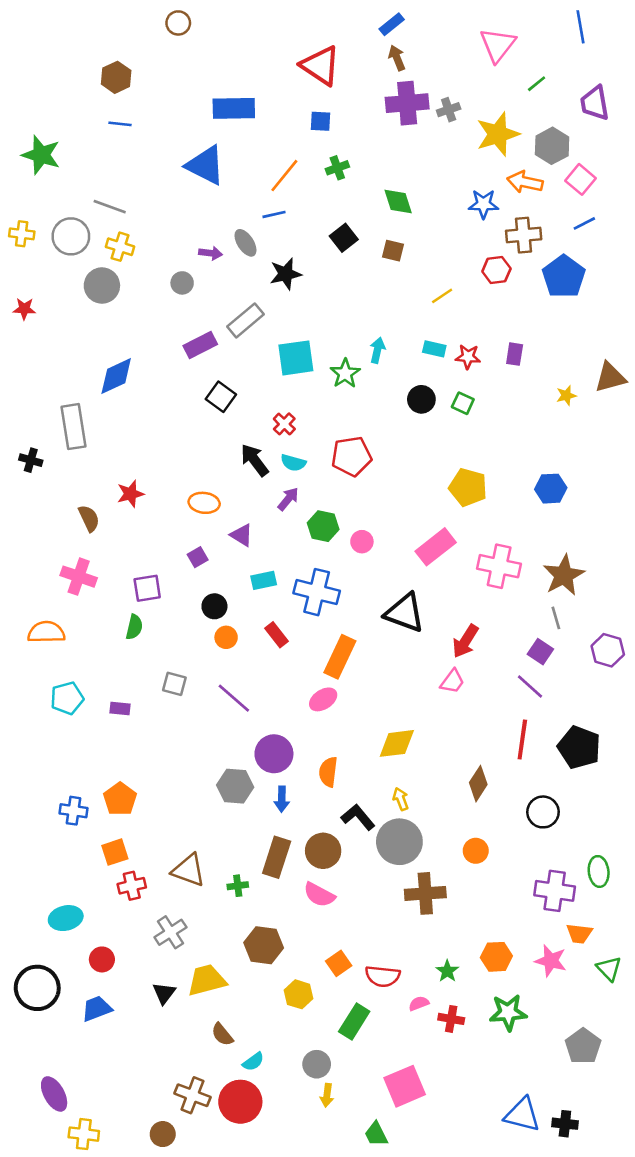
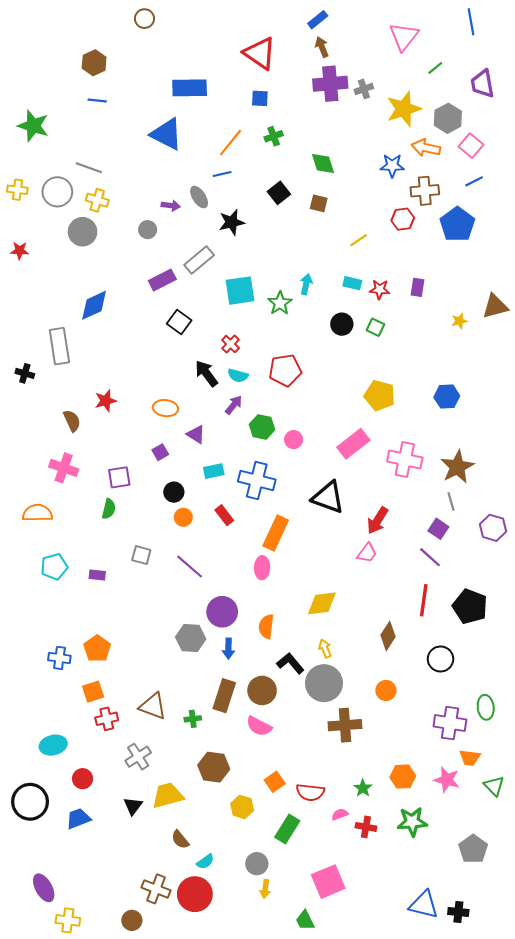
pink ellipse: (323, 699) -> (262, 568), turned -55

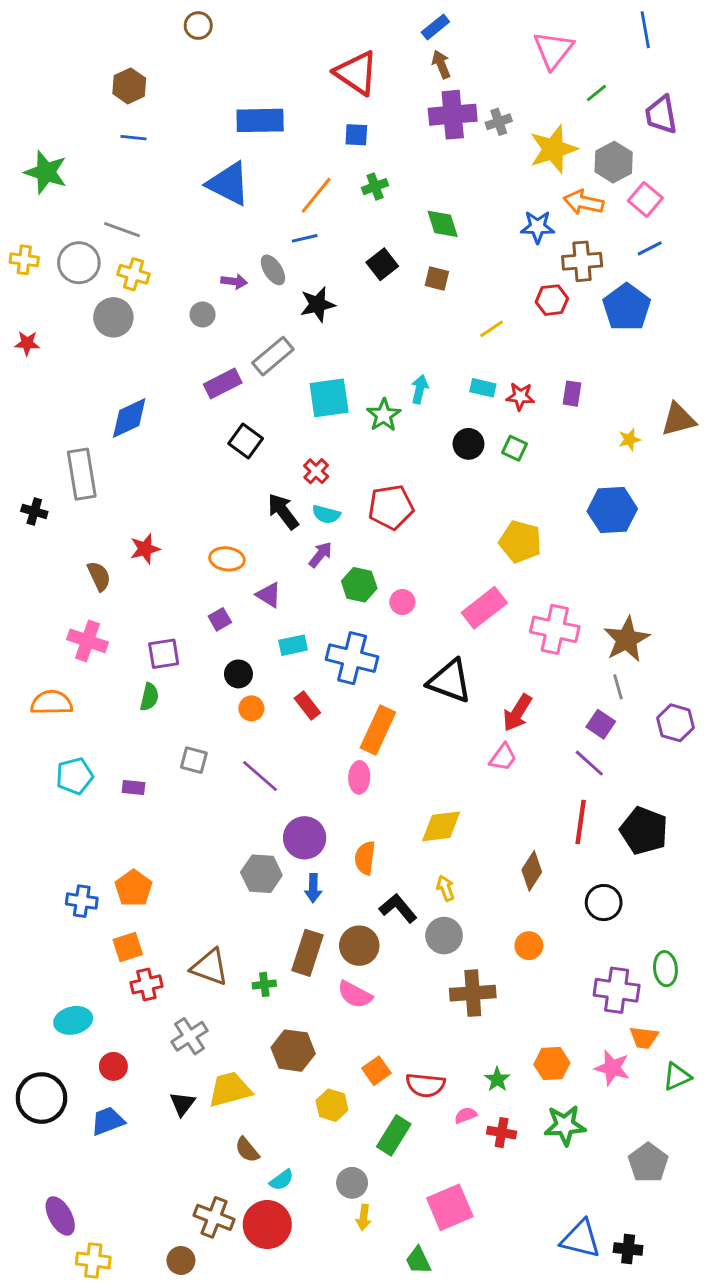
blue hexagon: (447, 397) -> (612, 510), moved, size x1.4
gray circle: (324, 683) -> (444, 936), size x0.7
green triangle: (494, 786) -> (677, 1076), turned 50

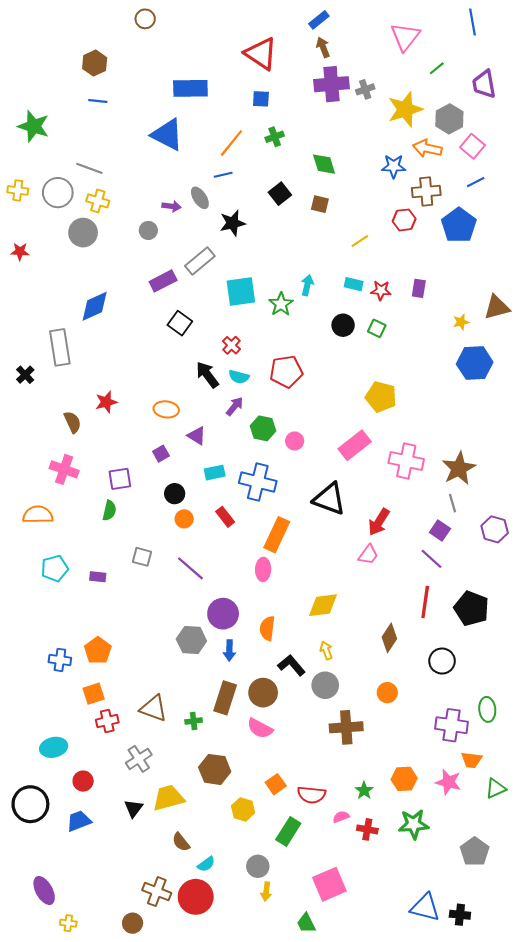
blue hexagon: (612, 510) -> (475, 363), moved
black cross: (34, 511) -> (25, 375), turned 30
yellow cross: (93, 1260) -> (68, 923), size x0.7

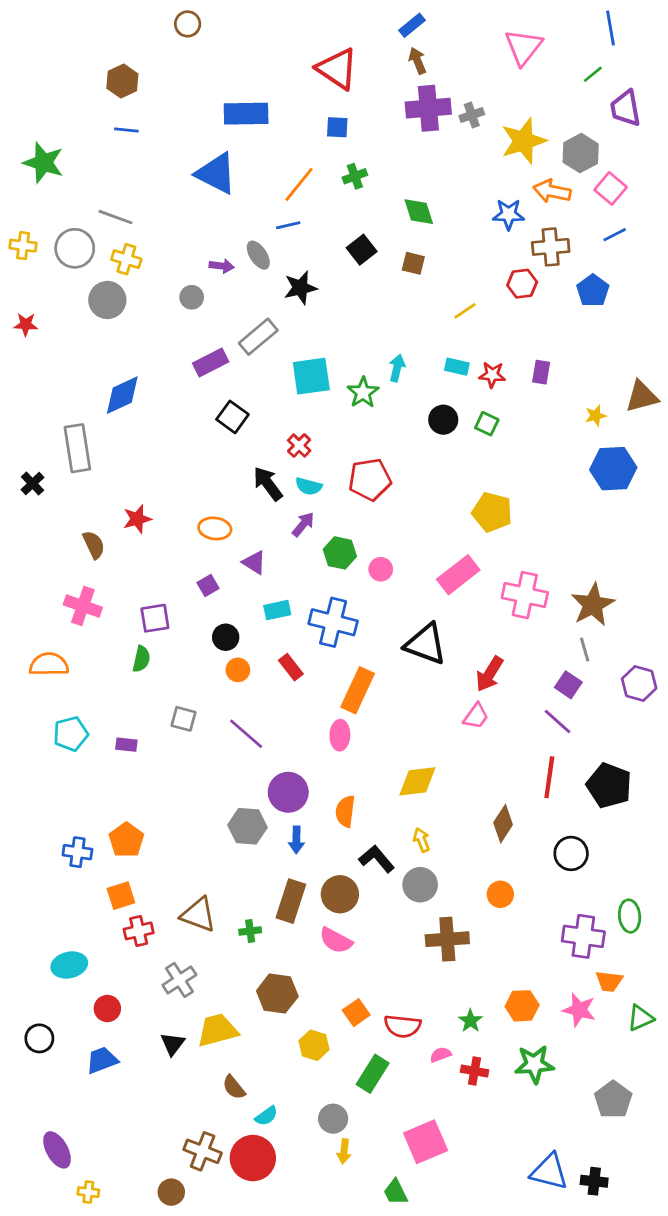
green line: (437, 68) -> (593, 74), moved
blue pentagon: (459, 225) -> (593, 290), size x0.7
black circle: (30, 804) -> (39, 1038), size x0.6

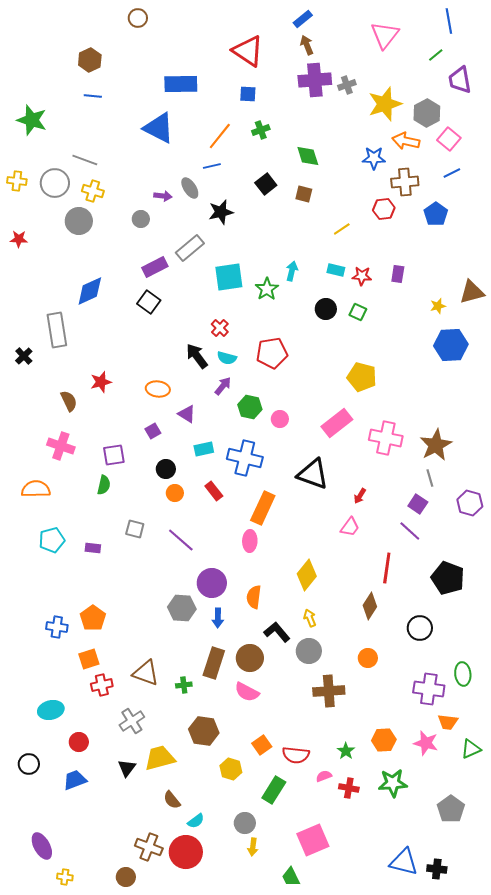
black square: (232, 417) -> (149, 302), moved
red arrow: (489, 674) -> (360, 496), size x0.6
red line: (549, 777) -> (387, 568), moved
yellow diamond: (417, 781) -> (307, 575), turned -44

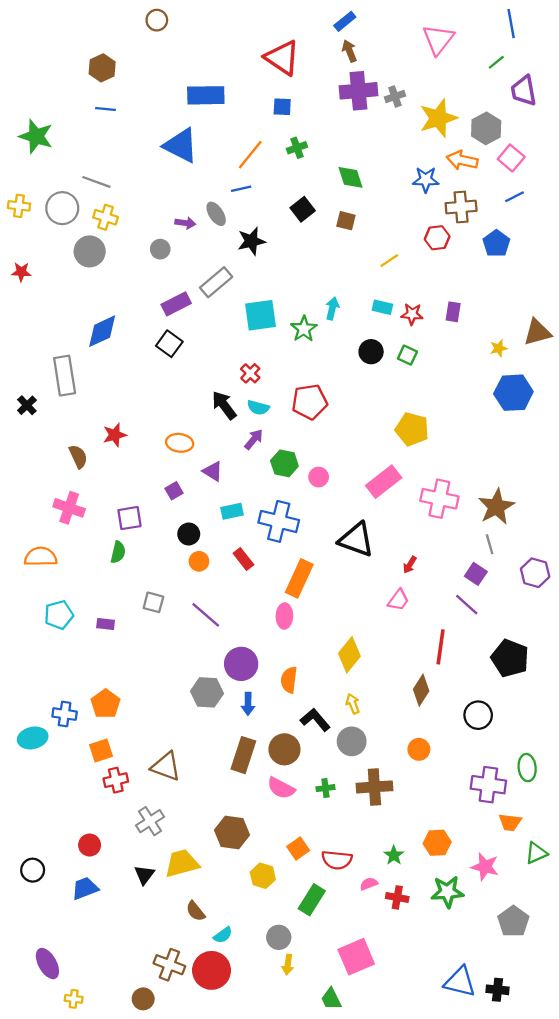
green cross: (184, 685) -> (325, 788), moved
cyan ellipse: (51, 710) -> (33, 738), moved
pink star: (426, 743) -> (485, 867), moved

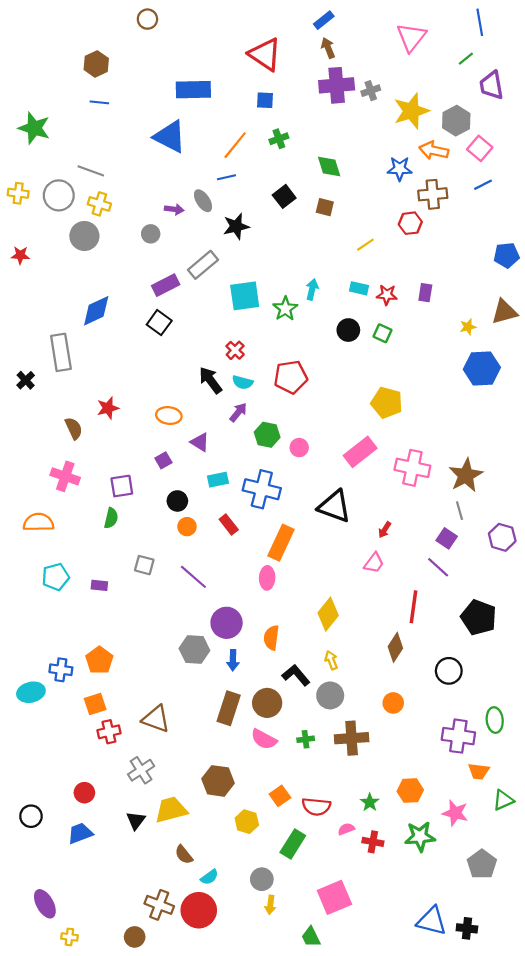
blue pentagon: (496, 243) -> (506, 255), moved, turned 30

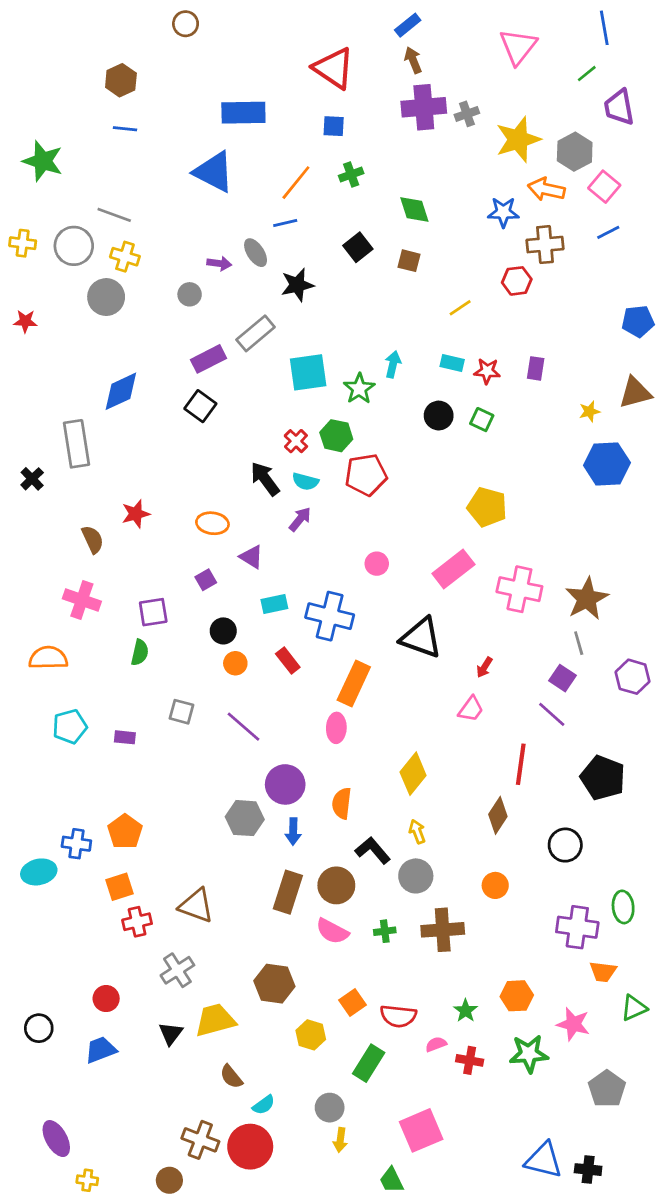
green hexagon: (267, 435) -> (336, 436), moved

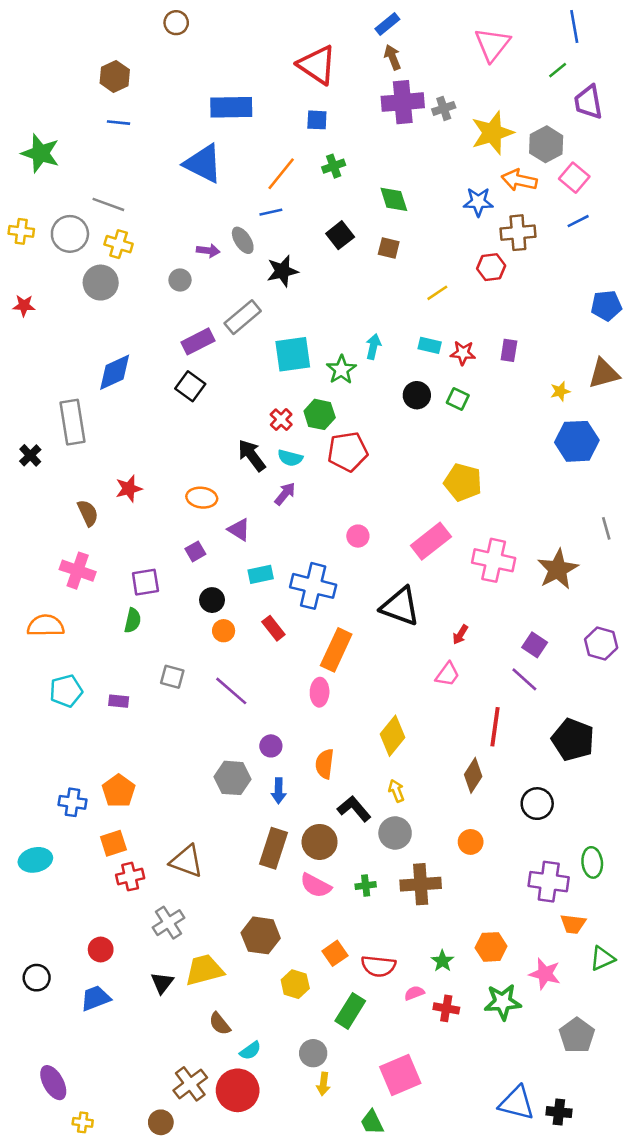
gray line: (579, 643) -> (606, 528), moved
purple circle: (285, 784) -> (271, 746), size x0.6
cyan ellipse: (39, 872) -> (35, 860), moved
brown cross: (200, 1140) -> (190, 1084), turned 32

